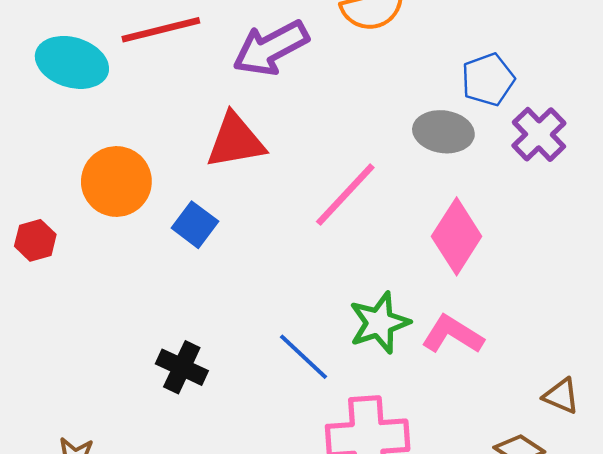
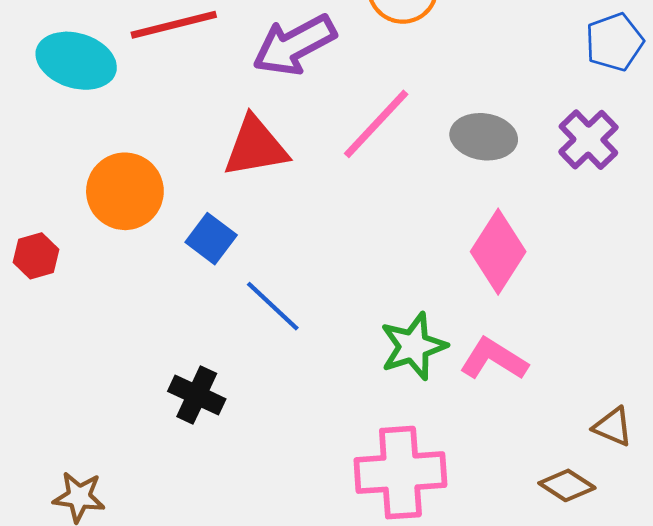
blue pentagon: (488, 79) -> (614, 42), moved
pink line: (345, 195) -> (376, 124), moved
blue line: (303, 357) -> (273, 306), moved

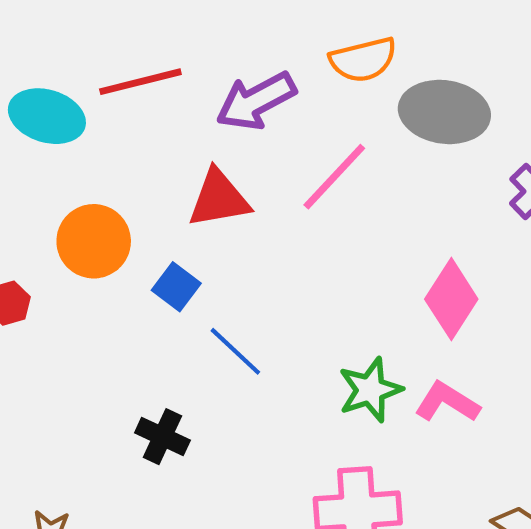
gray ellipse: (484, 137) -> (444, 112), moved, size x1.4

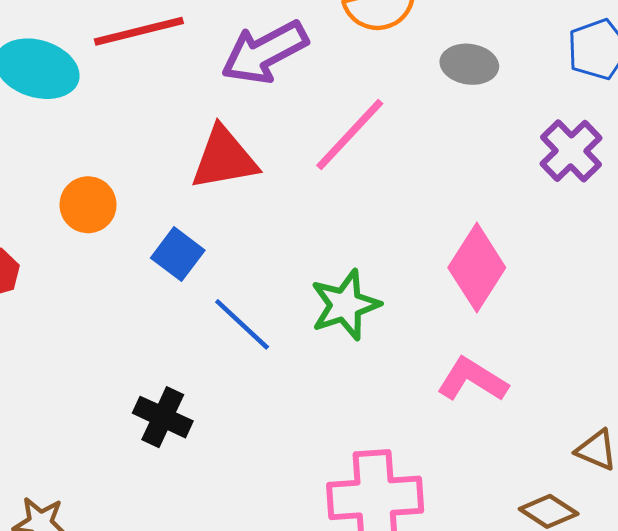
gray ellipse: (444, 112) -> (469, 64), size x0.6
orange circle: (94, 241) -> (88, 205), size x0.7
green star: (370, 390) -> (345, 305), moved

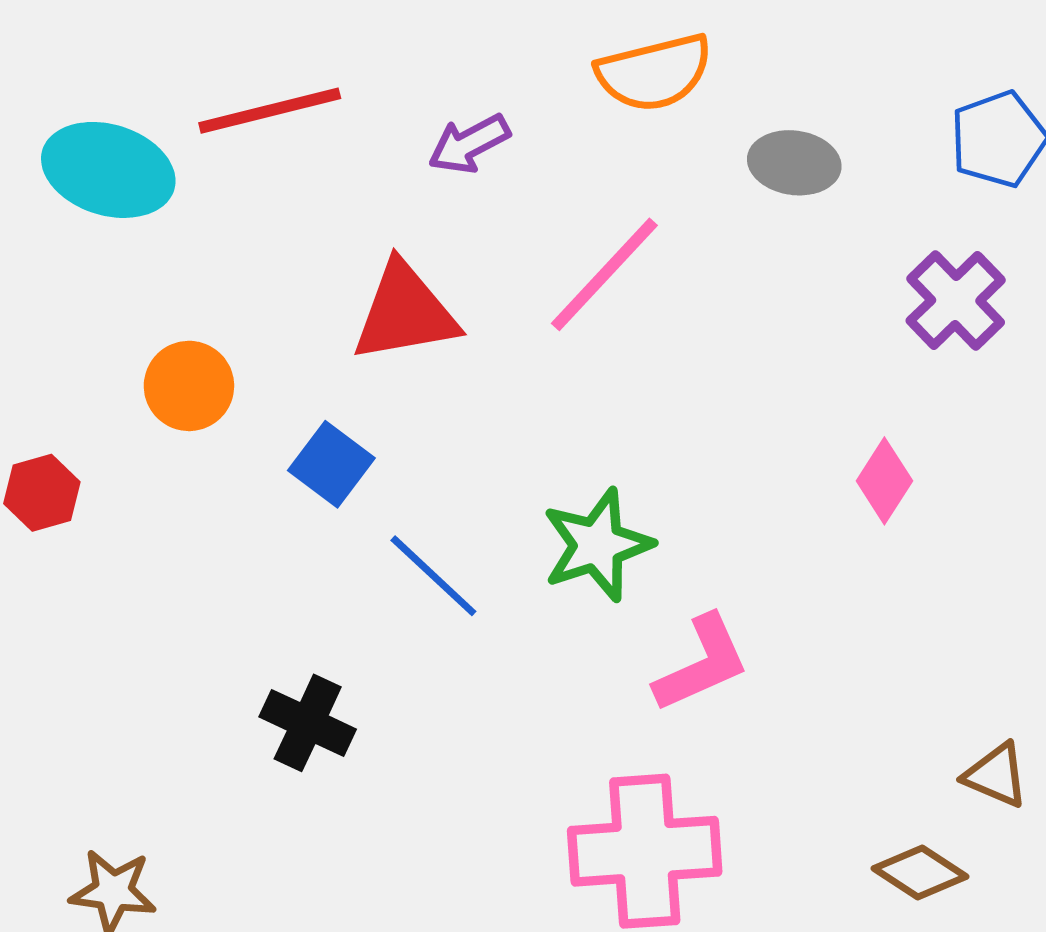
purple arrow: (264, 52) -> (469, 144), size x0.6
pink diamond: (477, 268) -> (884, 481), moved, size x0.6
pink L-shape: (472, 380) -> (702, 664), moved, turned 124

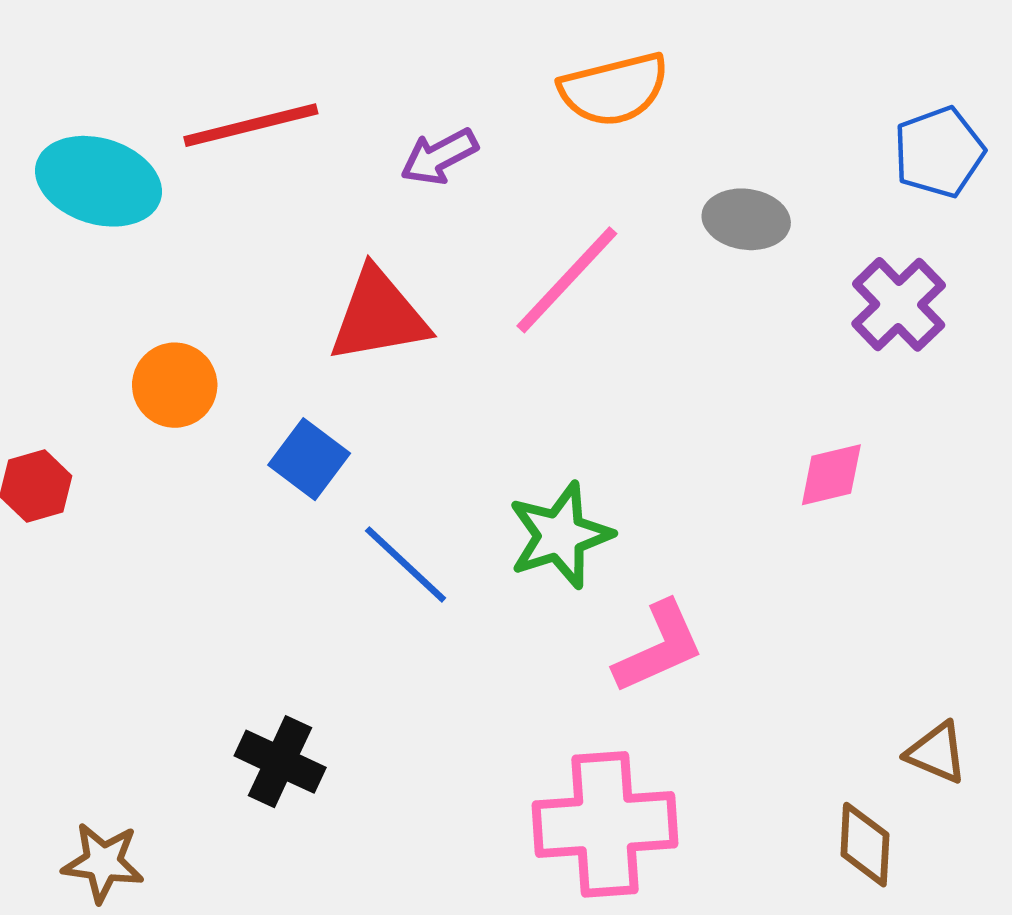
gray ellipse: (794, 163) -> (746, 219), moved
pink diamond: (884, 481) -> (831, 475), turned 44
black cross: (308, 723) -> (280, 762), moved
brown diamond: (920, 873) -> (865, 845), turned 60

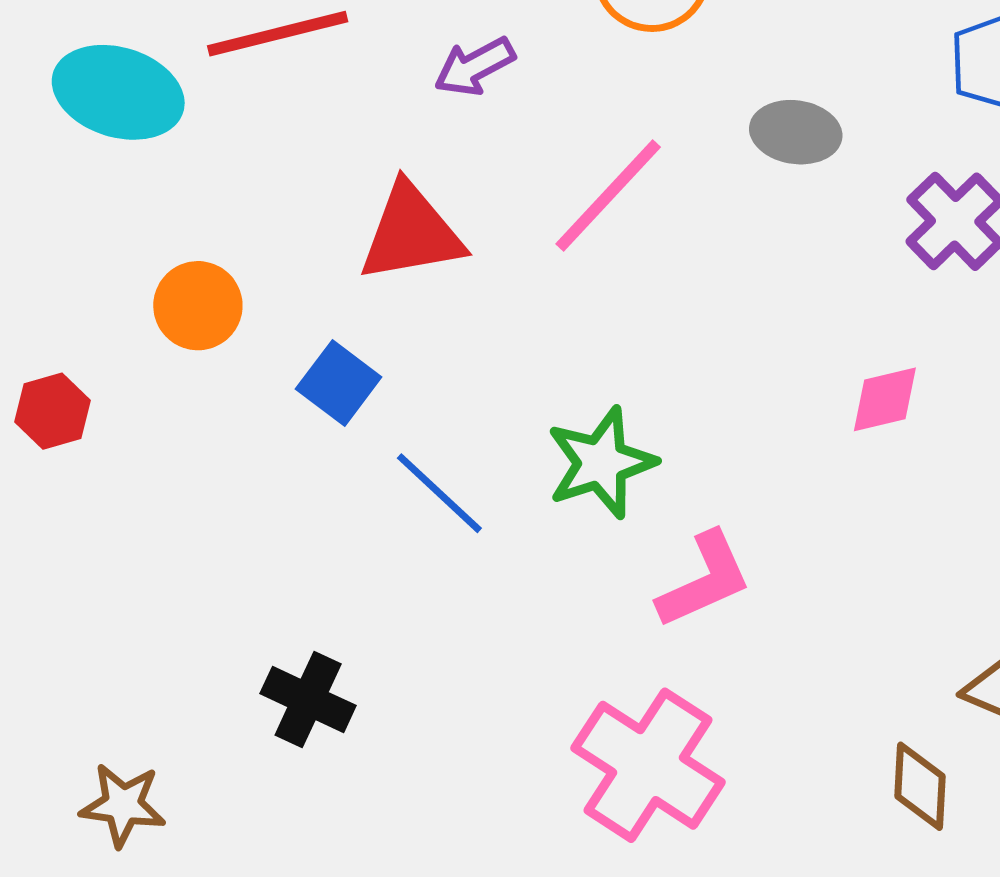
pink cross: (605, 824) -> (648, 765), turned 37

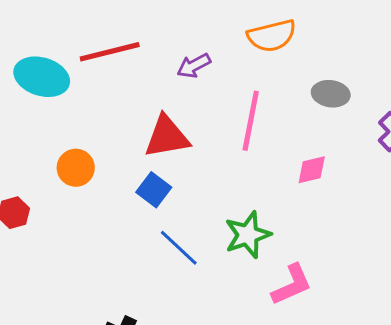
pink line: (608, 195) -> (251, 121), turned -32
blue square: (339, 383) -> (154, 190), moved
pink diamond: (885, 399) -> (312, 170), moved

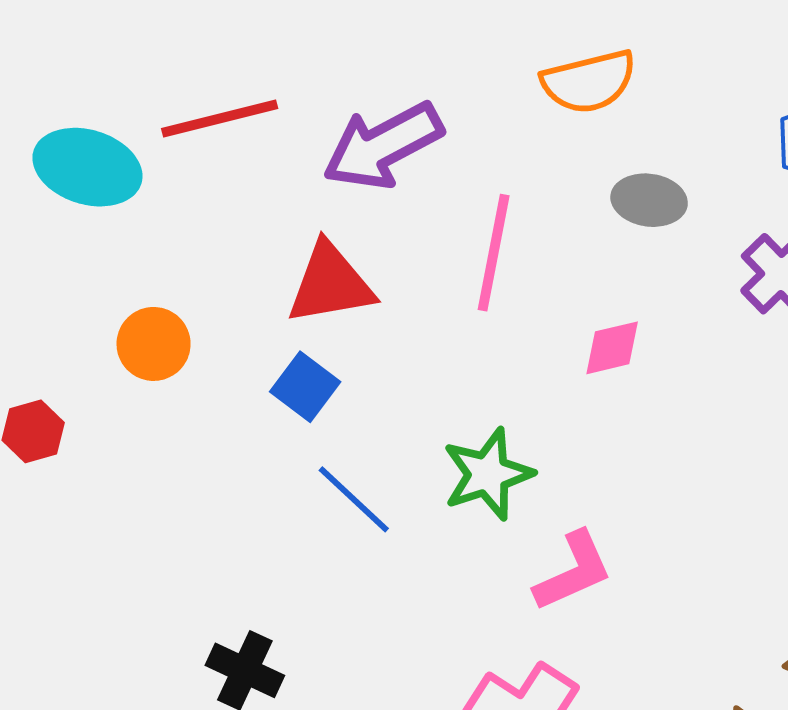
orange semicircle: (272, 36) -> (589, 82), moved
purple arrow: (194, 66) -> (383, 146), size x1.8

